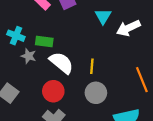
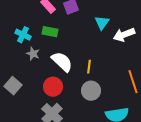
green rectangle: (44, 42) -> (50, 32), moved

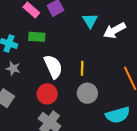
gray star: (33, 54) -> (13, 68), moved
white semicircle: (62, 62) -> (53, 67), turned 30

